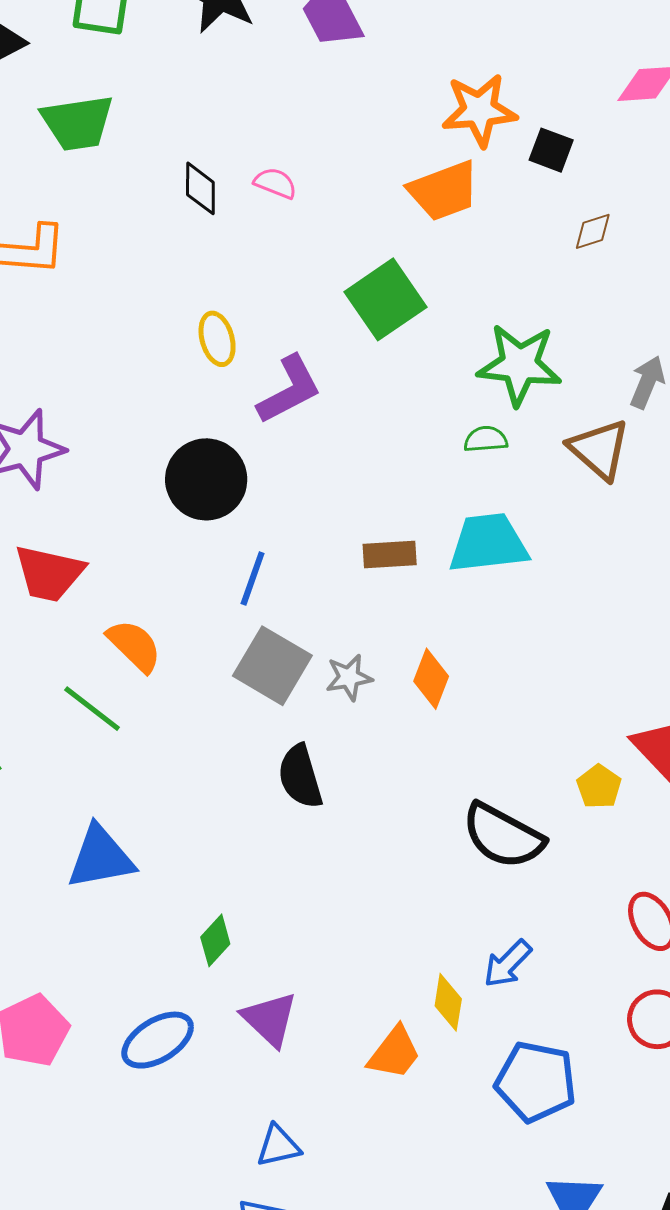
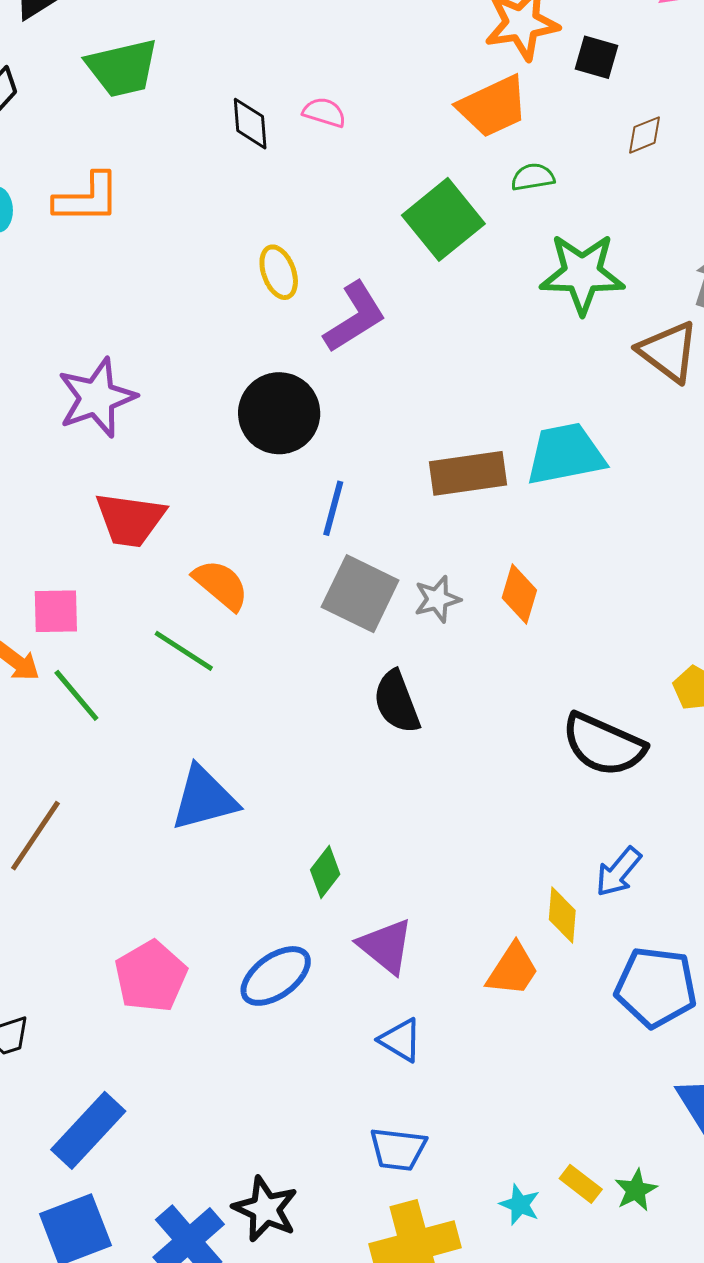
green semicircle: (486, 439) -> (533, 177), moved
brown rectangle: (390, 554) -> (468, 473), size x1.4
blue triangle: (278, 1146) -> (401, 1040), moved, turned 48

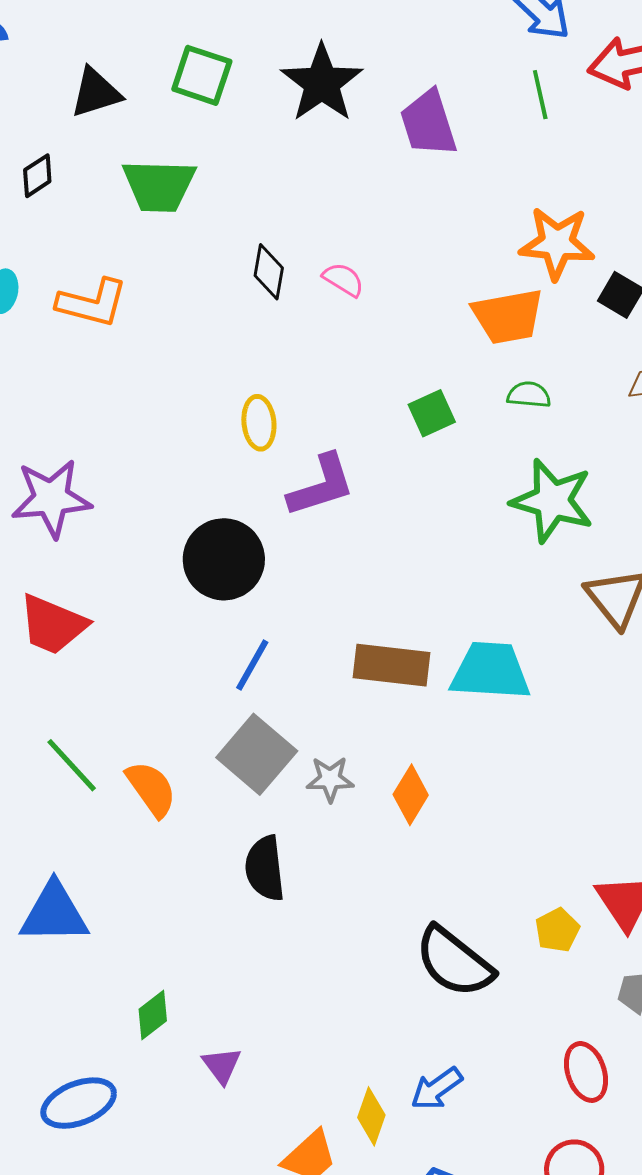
green square: (443, 219) -> (432, 413), size x0.6
orange semicircle: (221, 585) -> (151, 789), moved
purple triangle: (386, 946) -> (222, 1065), moved, size x0.7

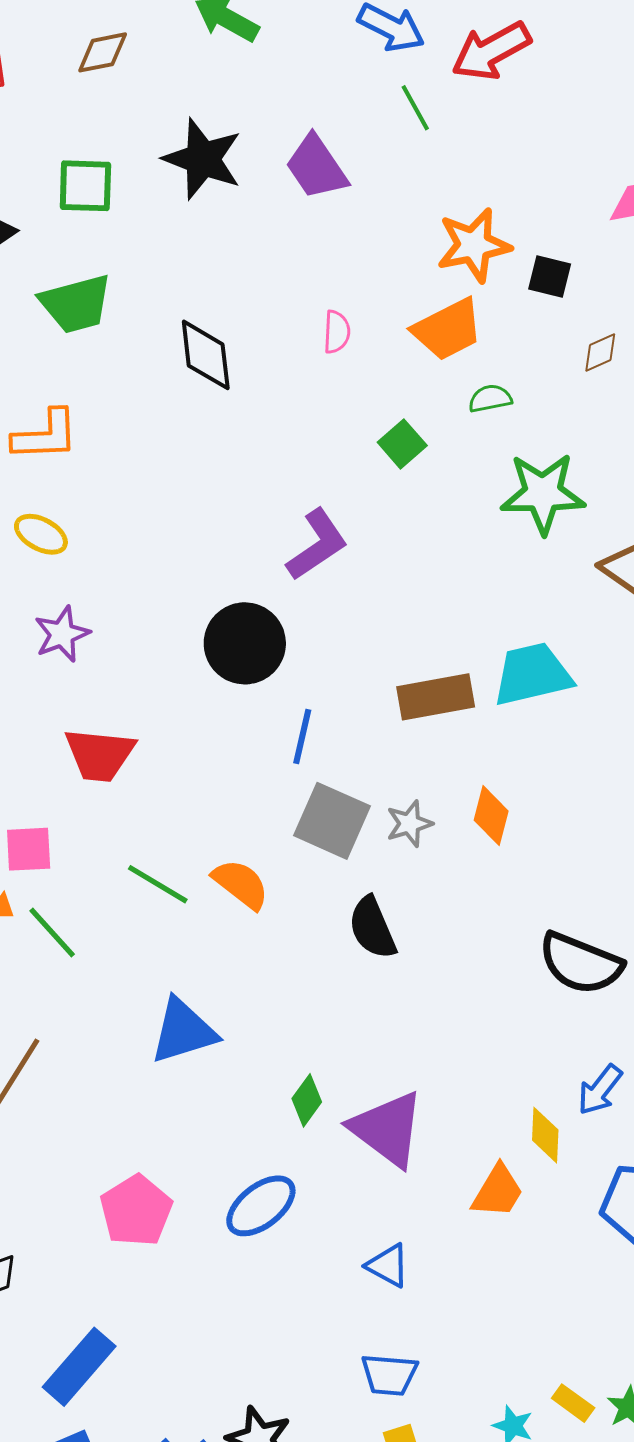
black diamond: (269, 272) -> (206, 355), size x1.4
pink semicircle: (343, 280) -> (337, 332), moved, turned 78
yellow ellipse: (259, 423) -> (41, 534), moved, turned -40
purple star: (51, 498) -> (62, 634), size x0.7
purple triangle: (222, 1065) -> (387, 1129), size x2.0

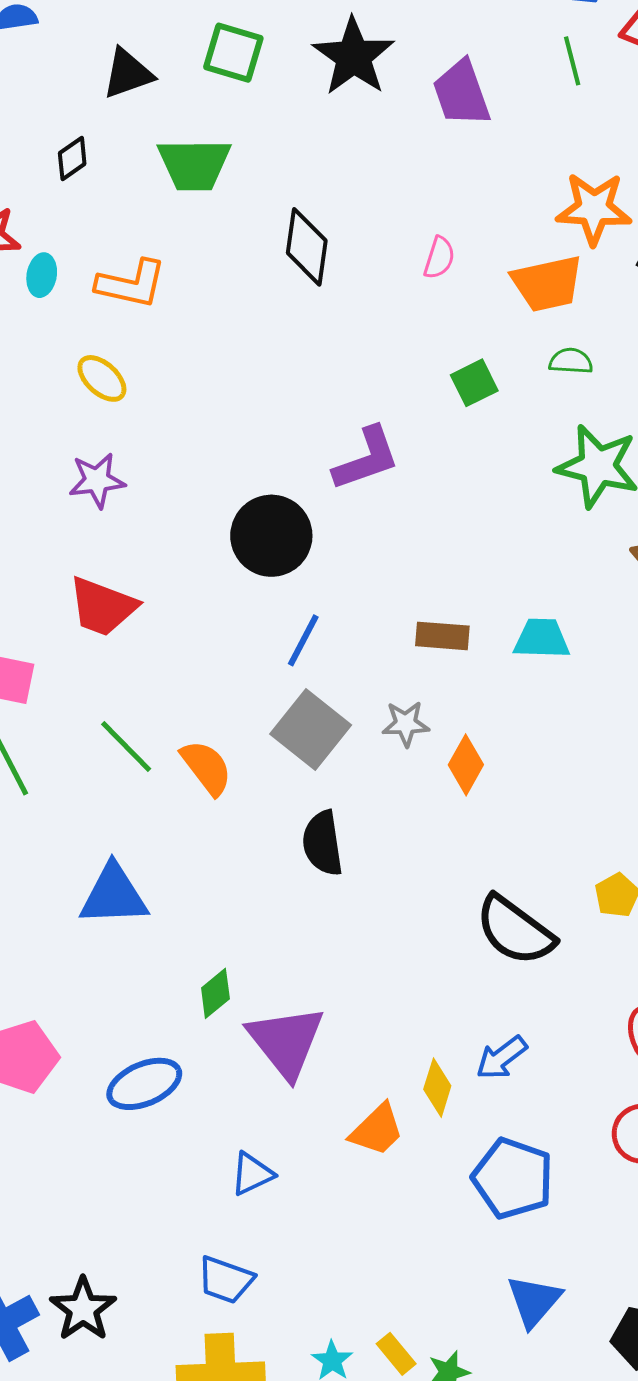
cyan trapezoid: (532, 674) -> (542, 639), size x0.7
brown rectangle: (436, 697) -> (442, 636), size x0.7
gray star: (409, 824) -> (406, 724), moved
blue triangle: (388, 1266) -> (252, 1174), turned 51

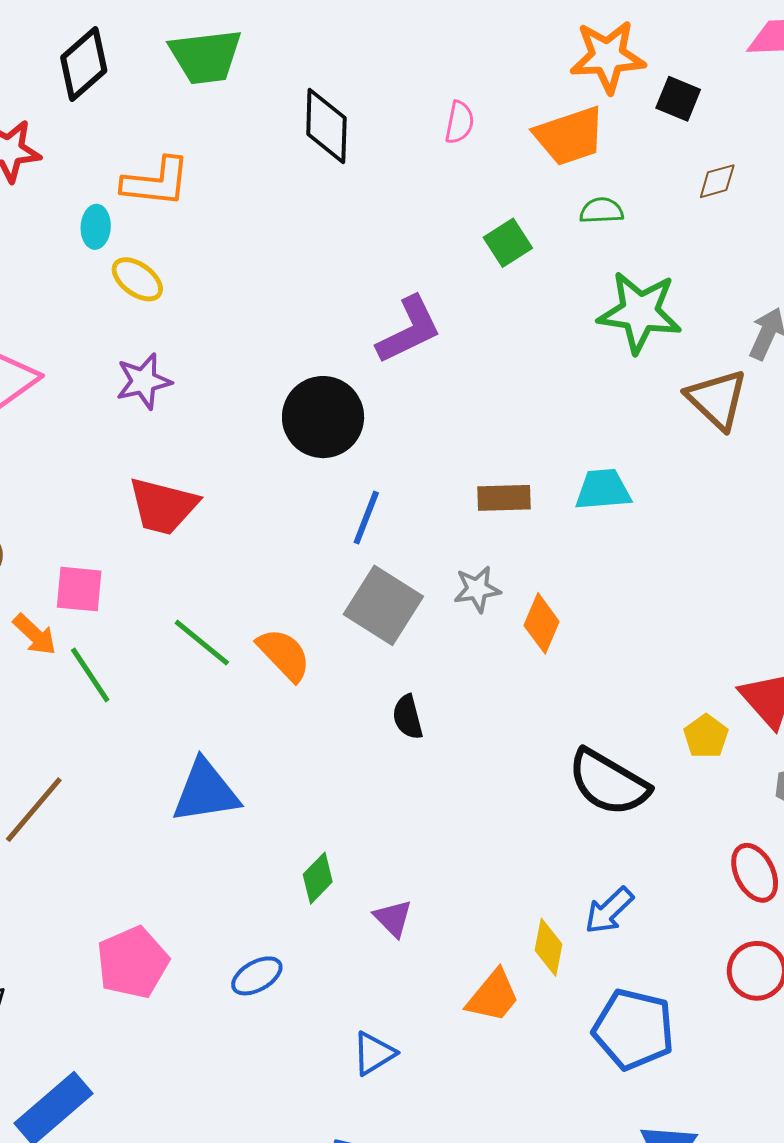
black diamond: (72, 159) -> (84, 64), size x1.6
cyan ellipse: (42, 275) -> (96, 227), moved
black semicircle: (323, 843) -> (408, 717), size x0.7
purple triangle: (286, 1042) -> (393, 918), size x0.5
blue ellipse: (144, 1084) -> (257, 976), size x0.7

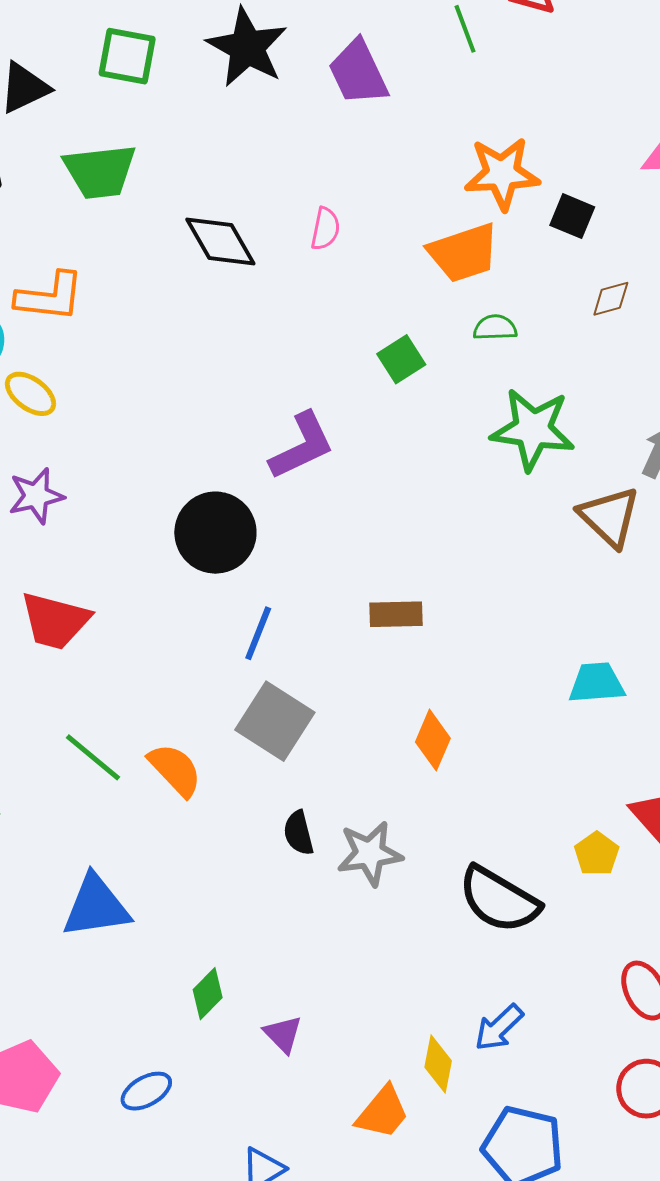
pink semicircle: (459, 122) -> (325, 229), moved
black diamond: (326, 126) -> (220, 242), turned -32
cyan trapezoid: (603, 490) -> (597, 683), moved
gray star: (477, 589) -> (370, 853), moved, size x1.4

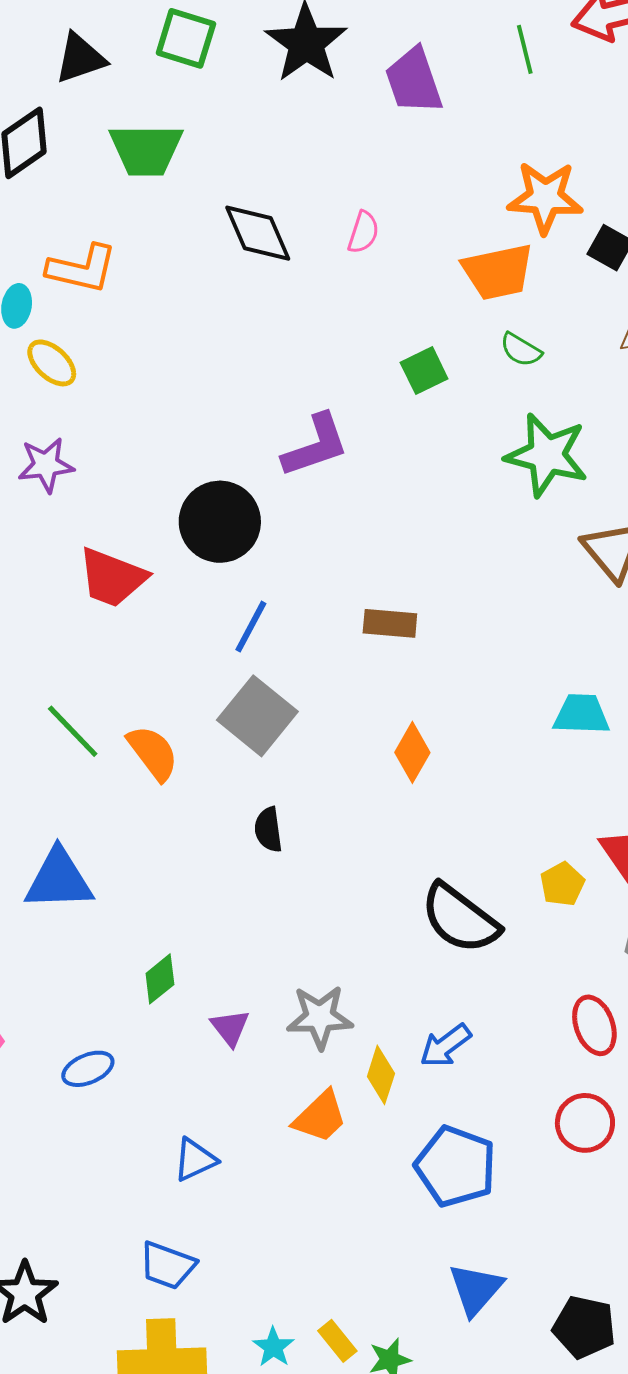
green semicircle: (495, 328) -> (521, 350), turned -153
red trapezoid: (55, 621) -> (112, 578), moved
gray star: (370, 853) -> (320, 1017), moved

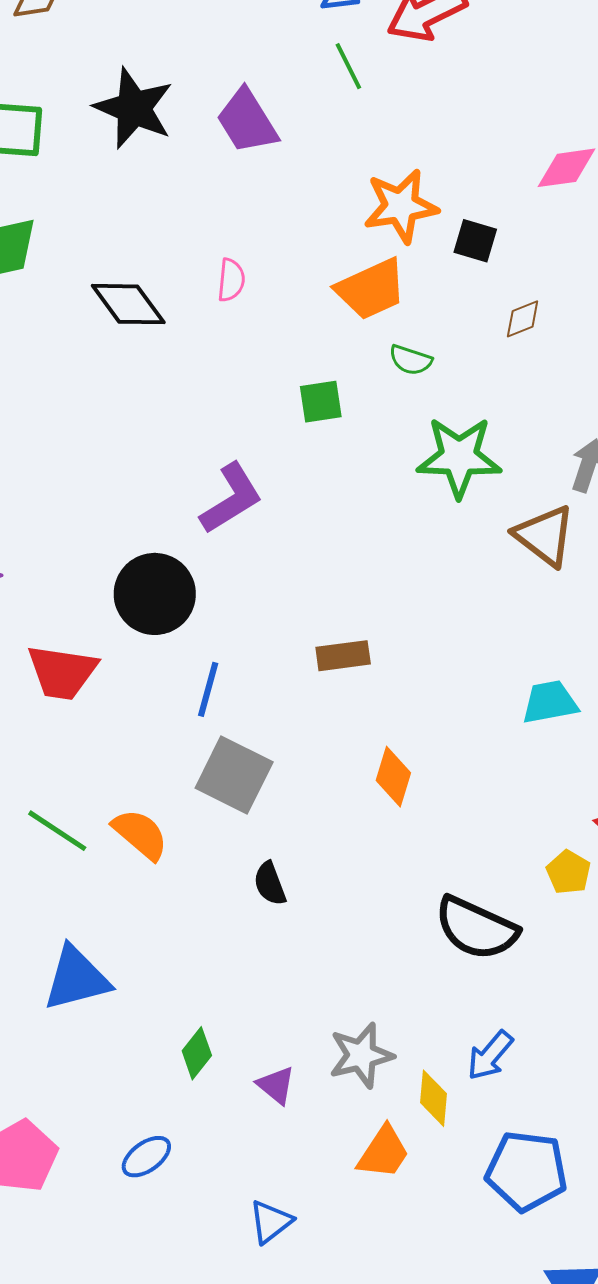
green square: (424, 371) -> (321, 402), turned 30

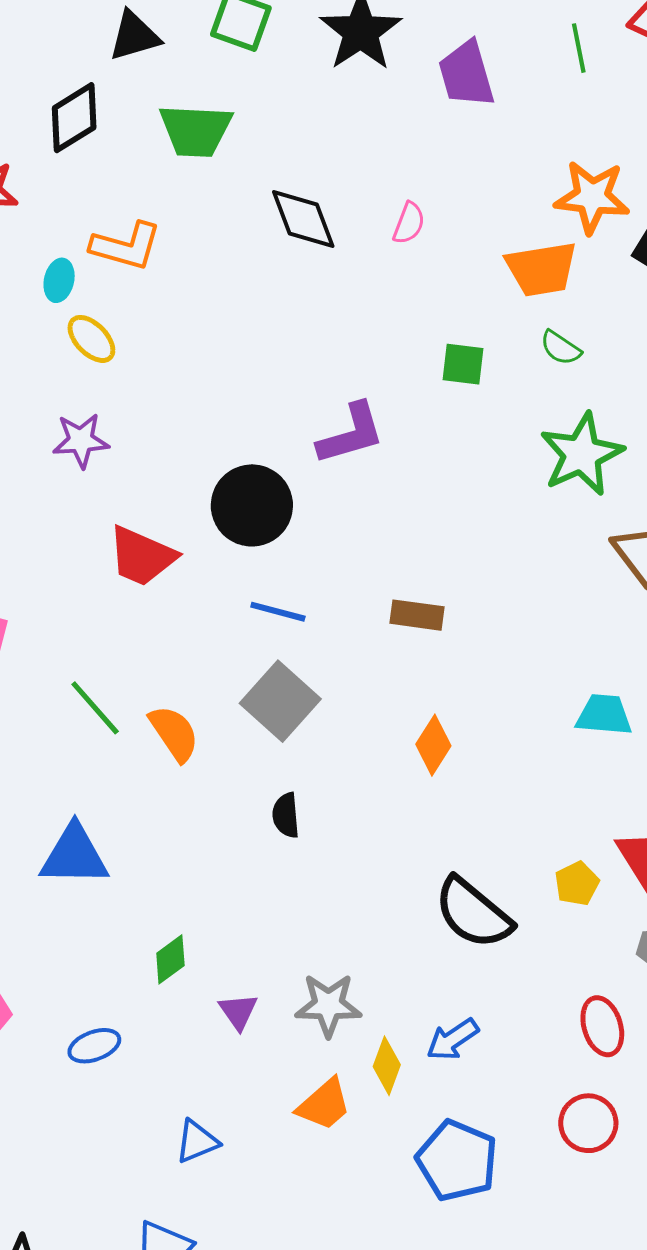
green star: (459, 457) -> (582, 454), turned 30
blue line: (208, 689) -> (278, 612), turned 74

